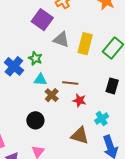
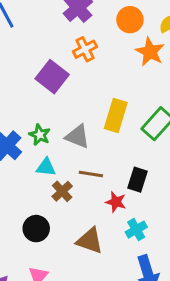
gray triangle: (61, 40) -> (77, 137), moved
black rectangle: (112, 86) -> (137, 180), moved
red star: (79, 100) -> (116, 202), moved
brown triangle: (80, 135) -> (90, 241), moved

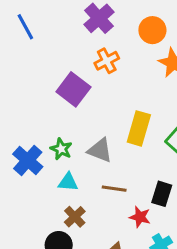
brown cross: (62, 191) -> (75, 217), moved

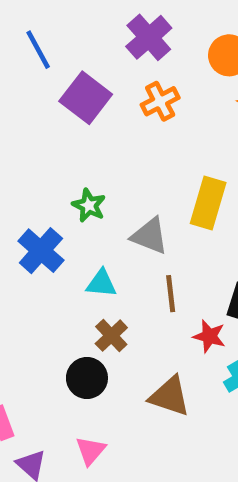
purple square: (73, 89) -> (86, 98), moved
green star: (61, 149) -> (89, 205), moved
brown line: (114, 189) -> (171, 294), turned 75

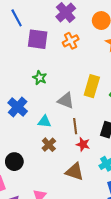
purple square: (86, 98) -> (38, 39), turned -30
green star: (89, 205) -> (40, 78), moved
red star: (209, 336) -> (83, 144), moved
black circle: (87, 378) -> (14, 162), moved

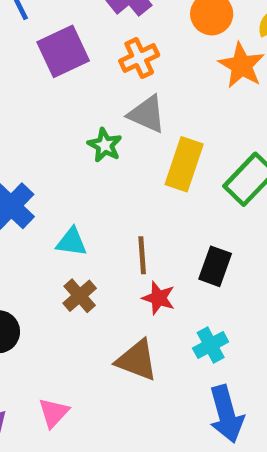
purple square: (38, 39) -> (63, 51), turned -35
green star: (40, 78) -> (105, 145), moved
gray triangle: (66, 100) -> (147, 114), moved

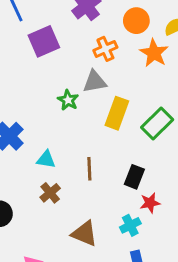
orange cross: (139, 58) -> (105, 49), moved
gray triangle: (147, 114) -> (95, 82), turned -35
red star: (159, 298) -> (150, 203), moved, turned -30

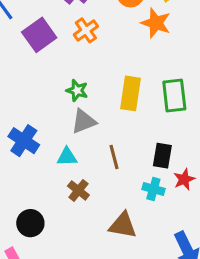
orange cross: (105, 49) -> (86, 30), moved
gray triangle: (95, 82) -> (84, 121), moved
green rectangle: (157, 123) -> (174, 95), turned -40
cyan cross: (130, 225) -> (153, 189), moved, turned -36

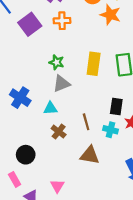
orange cross: (86, 30) -> (62, 21), turned 35
brown line: (114, 157) -> (86, 122), moved

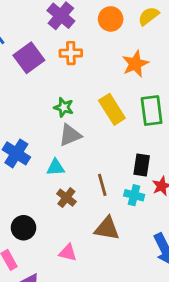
orange star: (110, 15) -> (135, 64), moved, turned 30
yellow rectangle: (94, 64) -> (112, 109), turned -40
pink triangle: (57, 186) -> (68, 253), moved, turned -48

